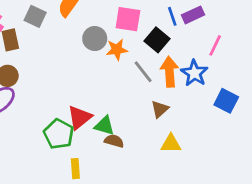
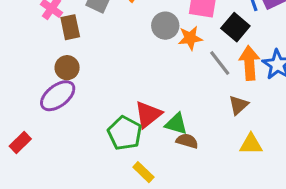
yellow rectangle: (75, 169) -> (143, 172), turned -42

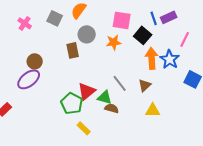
gray circle: (165, 26) -> (87, 34), moved
brown rectangle: (70, 27) -> (73, 50), moved
gray line: (220, 63) -> (120, 83), moved

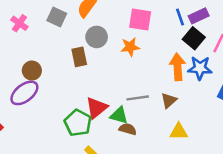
black square: (143, 35) -> (194, 38), moved
blue star: (170, 59) -> (200, 68), turned -30
gray line: (120, 83) -> (138, 98), turned -60

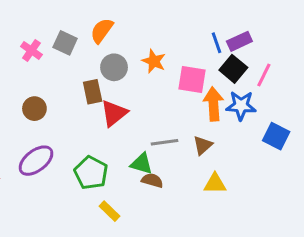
pink square: (140, 20) -> (192, 80), moved
pink cross: (19, 23) -> (31, 50), moved
orange star: (130, 47) -> (154, 61), moved, turned 30
purple ellipse: (24, 93) -> (36, 161), moved
red triangle: (97, 108) -> (114, 113), moved

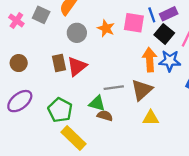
pink square: (192, 80) -> (134, 23), moved
brown rectangle: (93, 92) -> (59, 63), moved
brown triangle: (203, 145) -> (142, 90), size x1.5
yellow rectangle: (109, 211) -> (74, 138), size x1.6

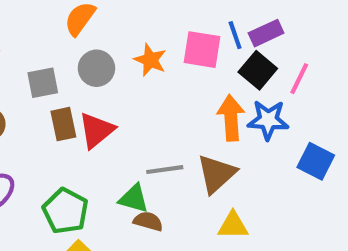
gray square: (41, 15) -> (43, 83), moved, turned -36

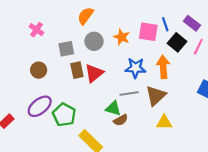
purple rectangle: (266, 33) -> (192, 23), moved, turned 63
blue star: (268, 120) -> (135, 68), moved
green pentagon: (65, 211) -> (64, 115), moved
brown semicircle: (148, 221) -> (121, 120), turned 136

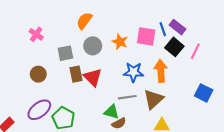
purple rectangle: (192, 23) -> (177, 27), moved
red triangle: (94, 73) -> (93, 77), turned -36

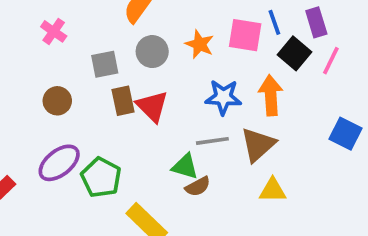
purple rectangle: (177, 27) -> (316, 22), moved, turned 35

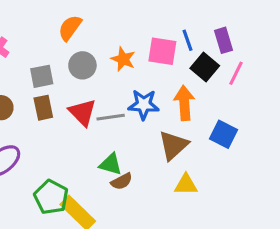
brown rectangle: (123, 101) -> (43, 108), moved
blue square: (346, 134) -> (224, 134), moved
gray line: (212, 141) -> (111, 117), moved
green pentagon: (101, 177) -> (51, 197), moved

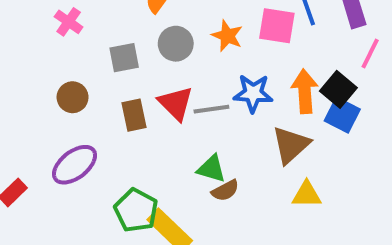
black square: (205, 67) -> (338, 89), moved
brown rectangle: (43, 108) -> (134, 115), moved
blue square: (224, 134) -> (342, 115), moved

